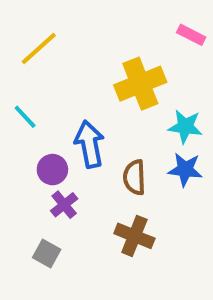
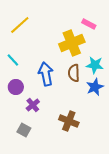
pink rectangle: (191, 35) -> (89, 24), moved
purple circle: (52, 170) -> (16, 87), moved
blue star: (185, 170) -> (95, 87), turned -30
brown semicircle: (134, 177) -> (74, 73), moved

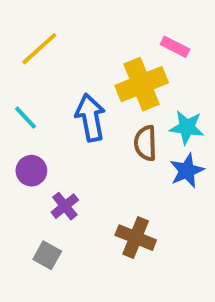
blue arrow: (46, 74) -> (90, 118), moved

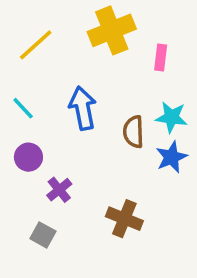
pink rectangle: (175, 47) -> (161, 58), moved, turned 70
yellow cross: (142, 84) -> (112, 30), moved

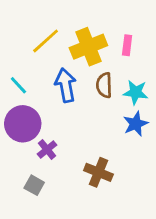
yellow cross: (112, 30) -> (88, 47), moved
yellow line: (36, 45) -> (46, 41), moved
brown semicircle: (133, 132) -> (104, 85), moved
purple circle: (28, 157) -> (23, 124), size x1.6

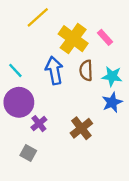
yellow line: (46, 41) -> (38, 17), moved
pink rectangle: (127, 45) -> (105, 37), turned -49
yellow cross: (88, 47) -> (73, 39), turned -32
brown cross: (98, 172) -> (81, 128), moved, turned 30

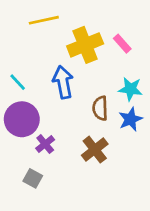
yellow line: (38, 17) -> (44, 20), turned 30
yellow cross: (73, 39) -> (85, 45), turned 32
brown semicircle: (86, 70) -> (100, 108), moved

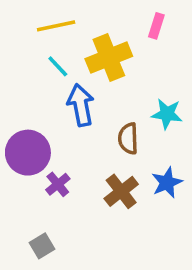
pink rectangle: (122, 44) -> (156, 26), moved, turned 60
cyan line: (18, 82) -> (58, 66), moved
blue star: (130, 119) -> (167, 183), moved
gray square: (33, 178) -> (42, 246), moved, turned 30

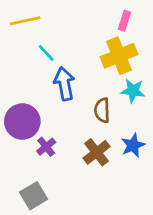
yellow line: (56, 26) -> (25, 21), moved
yellow cross: (109, 58) -> (119, 56), moved
gray square: (42, 246) -> (34, 196), size x1.4

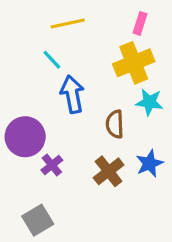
yellow line: (25, 21) -> (68, 23), moved

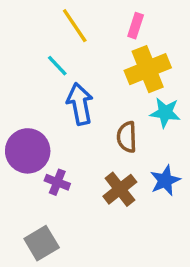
yellow line: (68, 23) -> (75, 26), turned 68
pink rectangle: (140, 23) -> (136, 26), moved
purple cross: (52, 165) -> (57, 182), turned -30

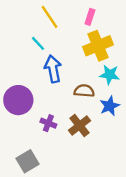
brown semicircle: (127, 137) -> (84, 91), turned 96
blue star: (165, 180) -> (110, 106), moved
purple cross: (57, 182) -> (48, 123), moved

